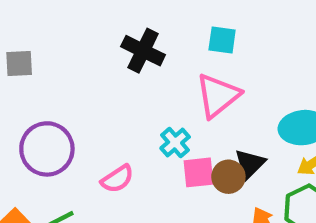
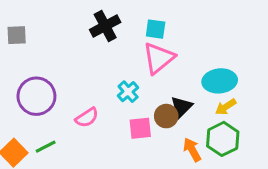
cyan square: (222, 40) -> (156, 29), moved
black cross: (143, 51) -> (105, 26), turned 36
pink square: (199, 172) -> (140, 128), moved

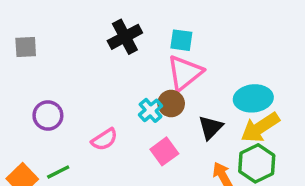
purple circle: (36, 96) -> (48, 116), size x0.7
yellow arrow: (226, 107) -> (260, 127), size x1.6
brown circle: (166, 116) -> (171, 104), moved
pink square: (140, 128) -> (164, 151), turned -30

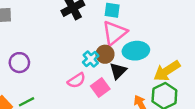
cyan ellipse: (253, 98) -> (136, 51), moved
black triangle: (210, 127) -> (118, 71), moved
pink semicircle: (104, 139) -> (76, 80), moved

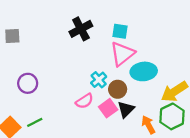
brown circle: (105, 54) -> (118, 89), moved
black triangle: (118, 71) -> (126, 109), moved

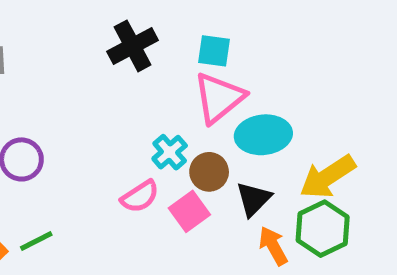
black triangle: (126, 109) -> (254, 199), moved

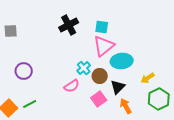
yellow arrow: (328, 177) -> (148, 78), size x0.6
pink square: (189, 211) -> (99, 99), moved
green hexagon: (323, 229) -> (159, 99), moved

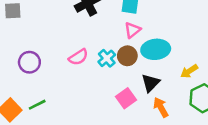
pink triangle: (104, 46) -> (132, 30), size x0.6
brown circle: (100, 76) -> (127, 56), moved
pink semicircle: (72, 86) -> (78, 57), moved

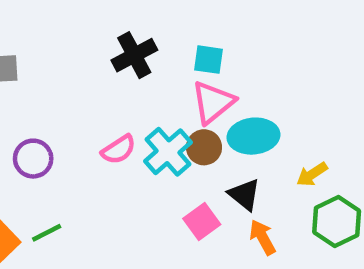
pink triangle: (132, 30) -> (213, 102), size x1.5
cyan cross: (107, 58) -> (168, 152), size x1.5
black triangle: (151, 83) -> (244, 195), turned -36

